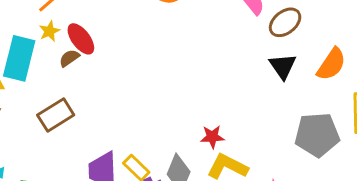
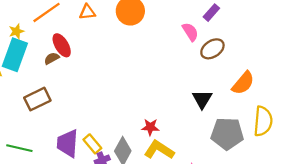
yellow star: (49, 31) -> (16, 31), moved
black triangle: (283, 66) -> (202, 99), moved

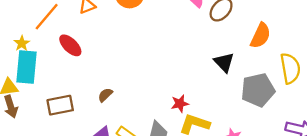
brown semicircle: (52, 58) -> (105, 95), moved
brown rectangle: (37, 99) -> (60, 105), turned 30

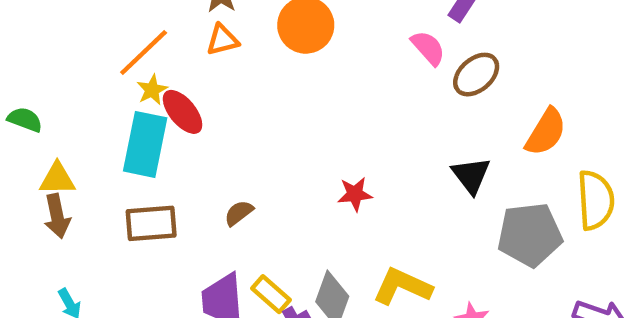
yellow star: (22, 43) -> (152, 90), moved
cyan rectangle: (26, 67) -> (145, 144), moved
red star: (180, 104) -> (355, 194), moved

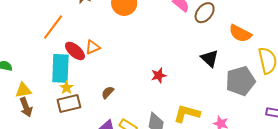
orange triangle: (222, 40) -> (93, 47), moved
yellow star: (152, 90) -> (66, 88), moved
orange semicircle: (546, 132) -> (240, 33), turned 95

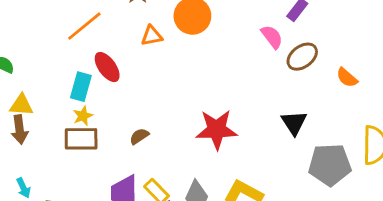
orange semicircle: (240, 33) -> (347, 78), moved, size x0.7
orange triangle: (93, 47) -> (152, 36), moved
cyan rectangle: (60, 68) -> (81, 87), size x0.7
red star: (159, 75) -> (217, 129), size x1.8

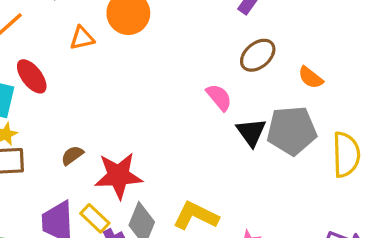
pink semicircle: (272, 37) -> (219, 97), moved
red star: (217, 129) -> (118, 176), moved
gray pentagon: (330, 165) -> (292, 131), moved

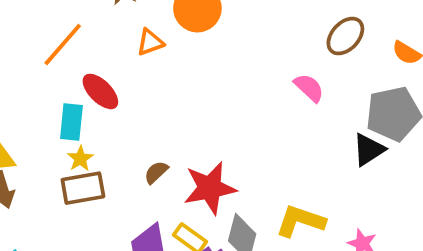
black triangle: (251, 132) -> (369, 150), moved, turned 40

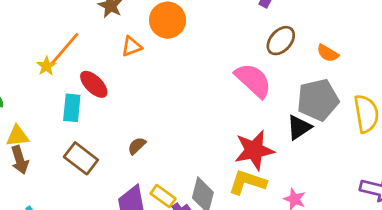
pink semicircle: (309, 88) -> (253, 80), size x1.6
yellow star: (80, 159) -> (46, 66), moved
brown rectangle: (83, 188) -> (81, 158), turned 48
red star: (210, 188) -> (254, 150), moved

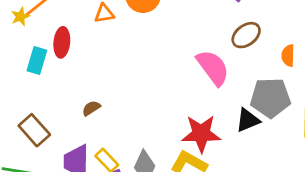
orange semicircle: (328, 53) -> (288, 56), turned 50
red ellipse: (94, 84) -> (62, 42), turned 40
brown rectangle: (81, 158) -> (34, 130), moved

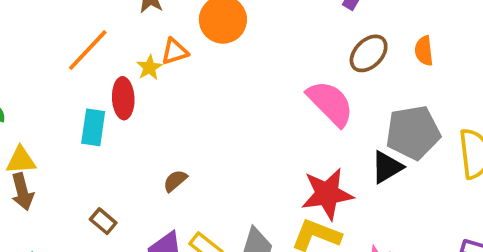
yellow star: (20, 17) -> (149, 67), moved
orange semicircle: (288, 56) -> (424, 51), moved
brown rectangle: (34, 130) -> (103, 221), size x0.6

